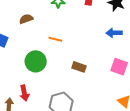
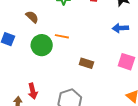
brown semicircle: (26, 19) -> (32, 17), turned 64
green circle: (36, 61) -> (42, 45), moved

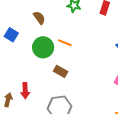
brown rectangle: (86, 63) -> (61, 71), moved

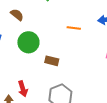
orange line: (65, 43) -> (74, 28), moved

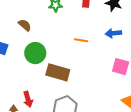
brown rectangle: (52, 61) -> (58, 72), size x1.6

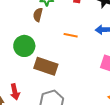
brown semicircle: (25, 25) -> (38, 15), moved, turned -120

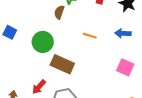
red arrow: (15, 92) -> (39, 87), moved, turned 49

